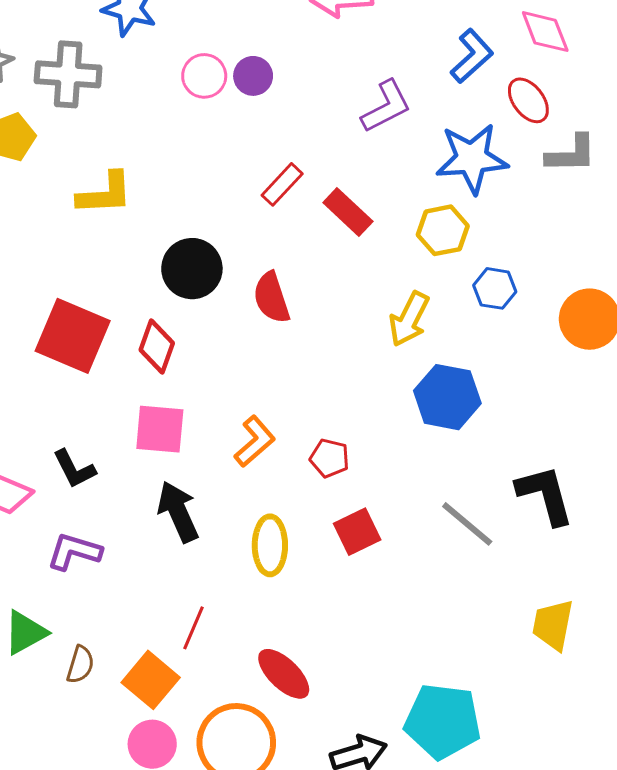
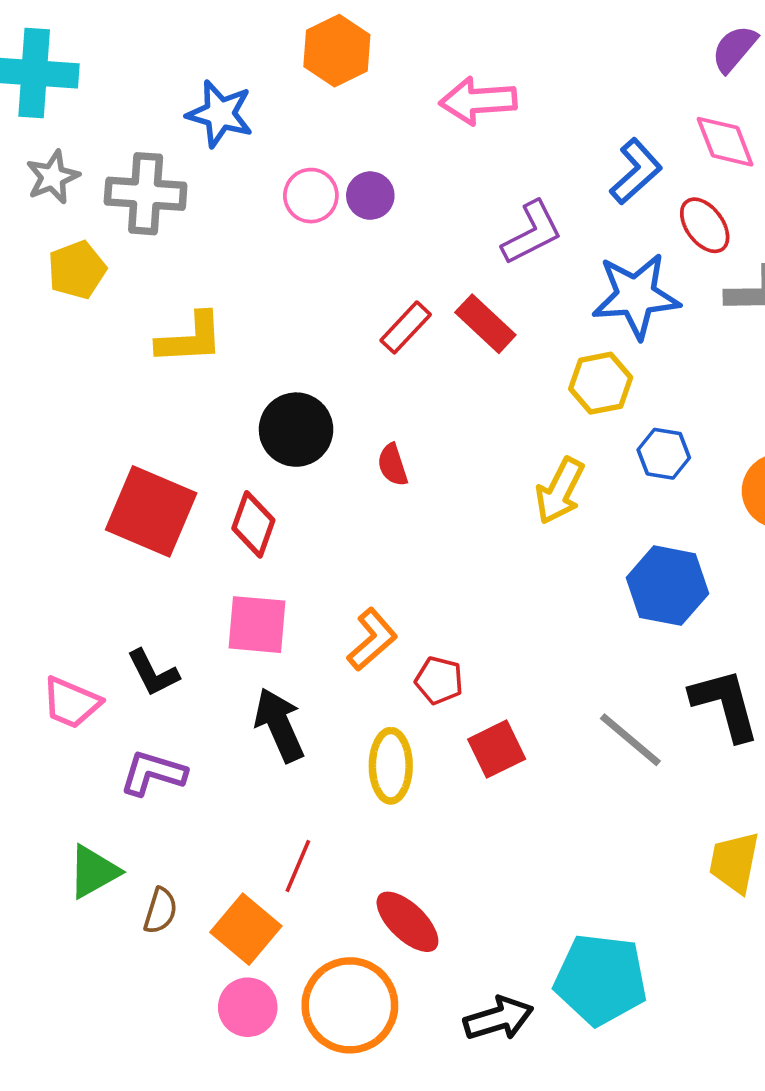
red rectangle: (348, 212) -> (485, 324), moved
red semicircle: (271, 298) -> (393, 465), size x0.7
blue hexagon: (447, 397) -> (667, 586), moved
red pentagon: (330, 458) -> (439, 680), moved

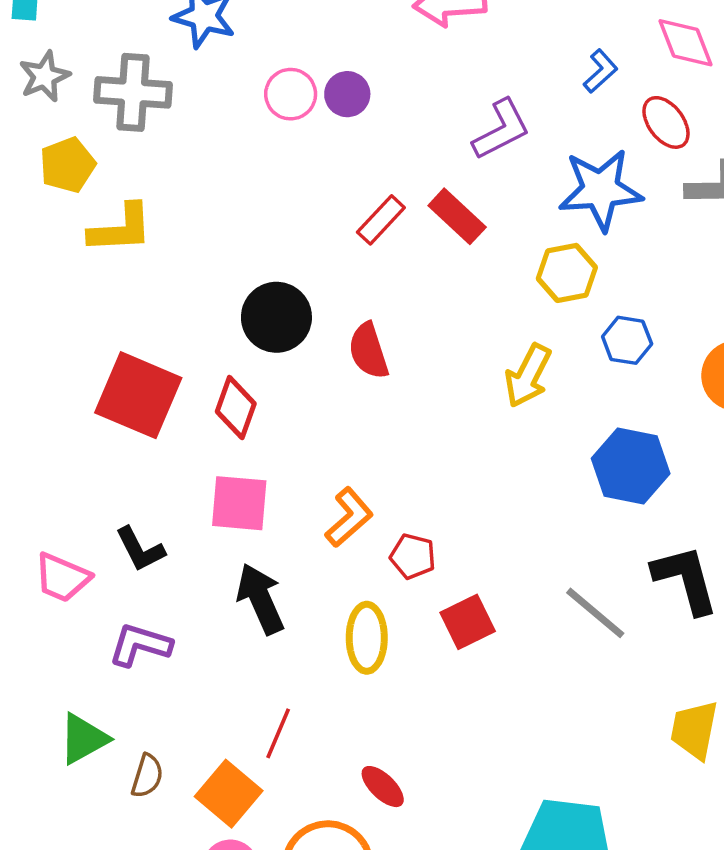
blue L-shape: (636, 171) -> (600, 71), size x0.7
yellow L-shape: (190, 339) -> (121, 229), moved
red semicircle: (393, 465) -> (369, 351), size x1.4
red ellipse: (407, 922) -> (383, 787), size x0.7

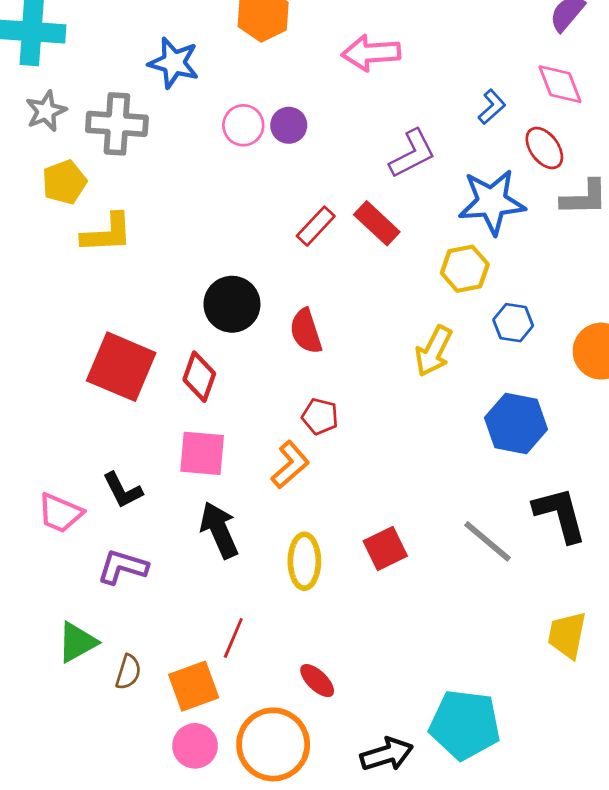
red pentagon: (413, 556) -> (320, 416), moved
orange square: (229, 794) -> (194, 686), turned 30

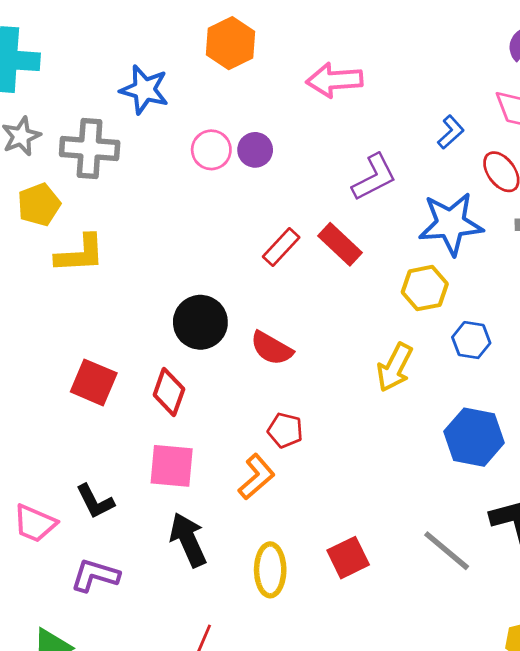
red semicircle: (306, 331) -> (272, 348), turned -42
red square: (121, 367) -> (94, 382), size x0.7

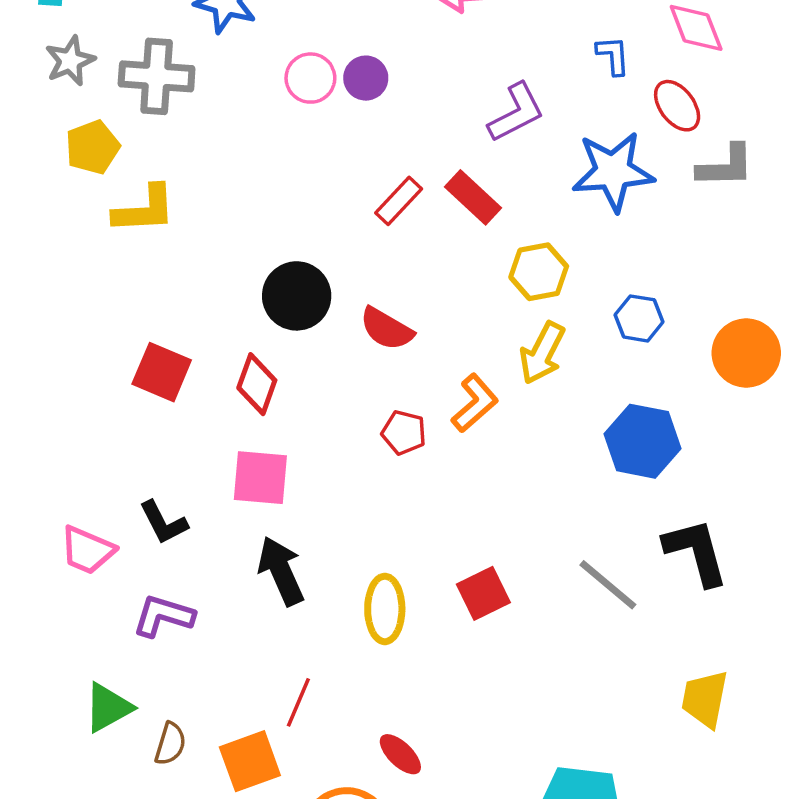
blue L-shape: (451, 132) -> (613, 56), turned -52
yellow hexagon: (425, 288) -> (539, 272), moved
orange L-shape: (256, 477) -> (475, 403), moved

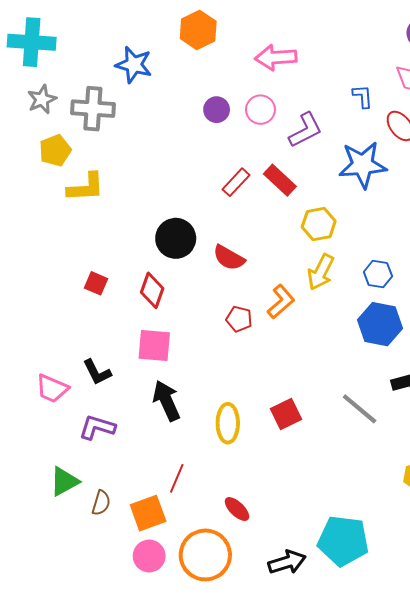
pink circle: (310, 78) -> (260, 110), moved
blue hexagon: (639, 318) -> (378, 274), moved
red square: (162, 372) -> (96, 283), size x0.7

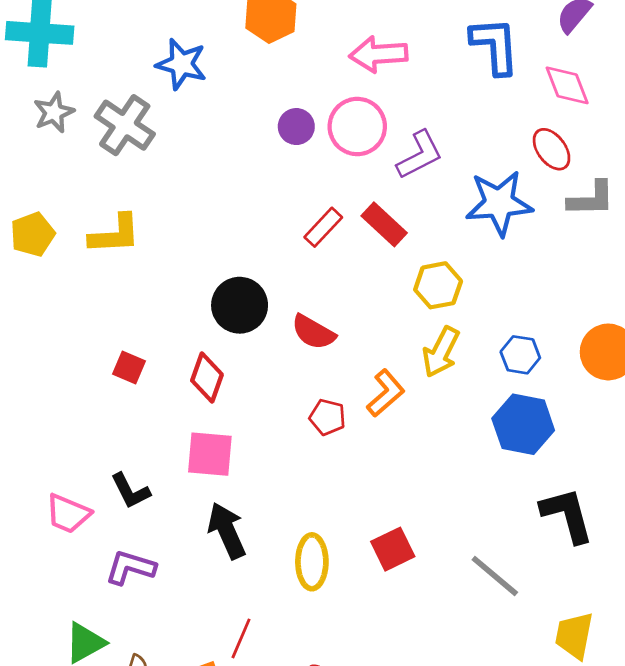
blue L-shape: (363, 96) -> (495, 46), moved, size x1.8
gray cross: (93, 109) -> (125, 125), turned 30
pink circle: (260, 110) -> (357, 127), size x1.4
yellow pentagon: (55, 150) -> (33, 234), moved
gray line: (360, 409) -> (495, 576), moved

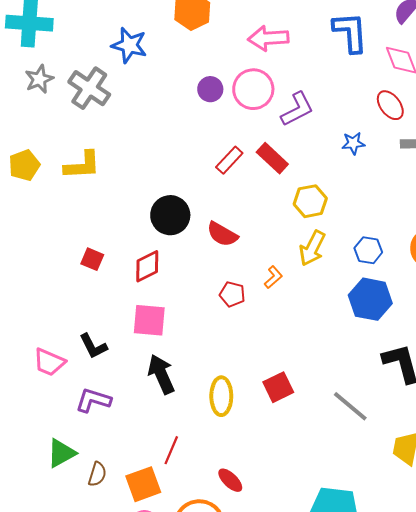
blue star: (499, 203) -> (353, 143), size x0.5
red diamond: (207, 378) -> (147, 266), turned 44
orange L-shape: (386, 393) -> (273, 277), size x0.7

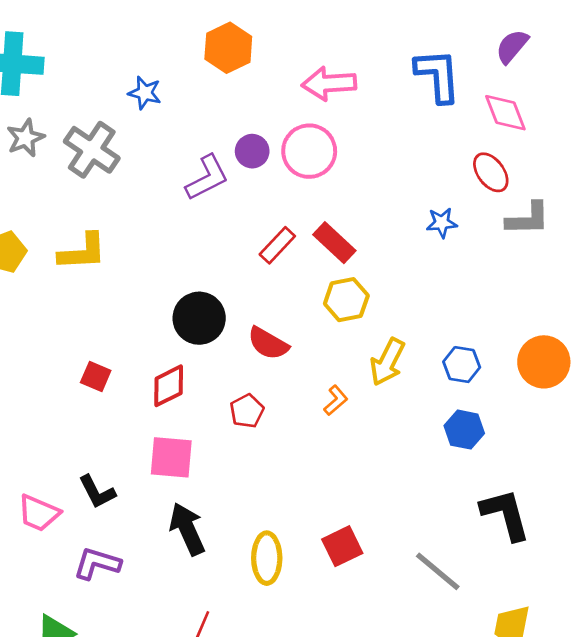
blue star: (129, 45) -> (145, 93), size x0.7
purple L-shape: (297, 109) -> (207, 178), moved
yellow hexagon: (310, 201) -> (346, 300), moved
red pentagon: (232, 294) -> (247, 411), moved, turned 30
blue hexagon: (370, 299) -> (464, 430), size x0.7

